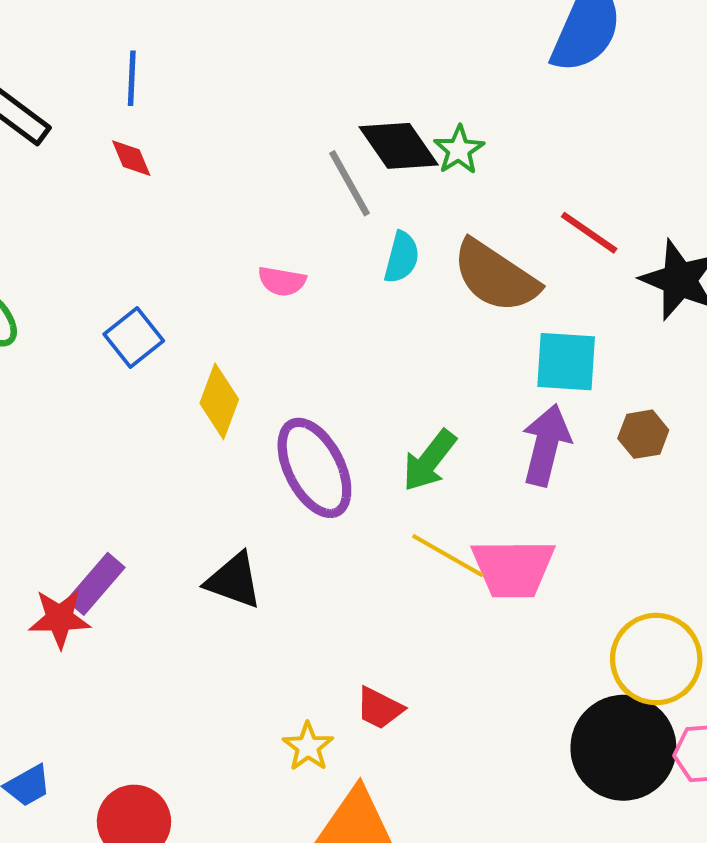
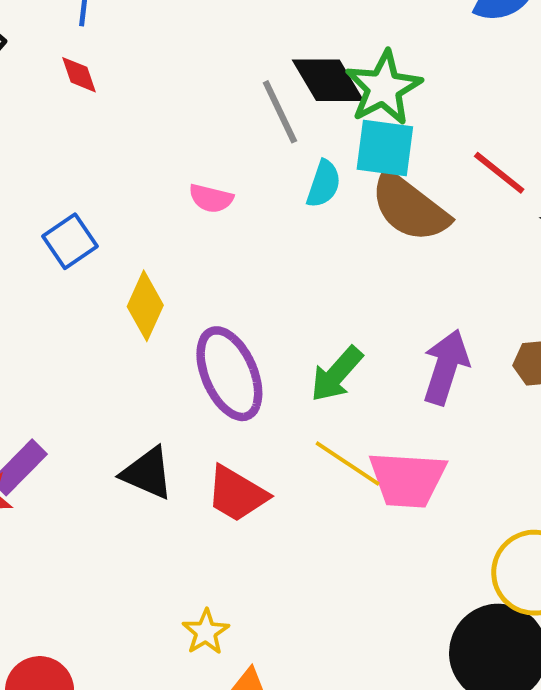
green star: (459, 150) -> (384, 88), size x1.6
cyan square: (566, 362) -> (385, 148), moved
red trapezoid: (380, 708) -> (237, 494), moved, size x1.4

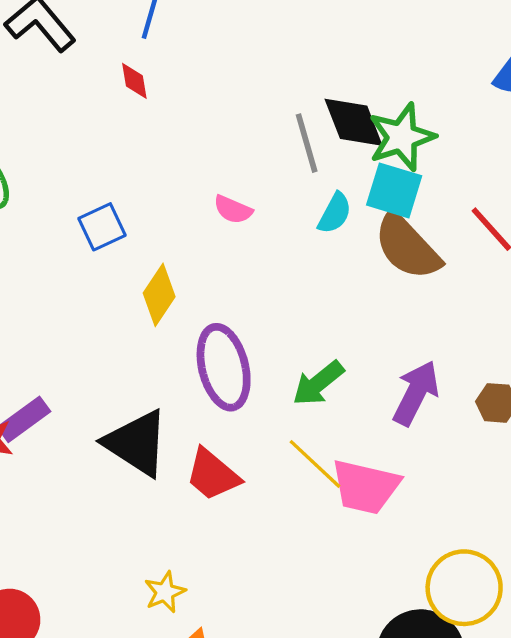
black triangle: (147, 473) -> (137, 443), size x1.4

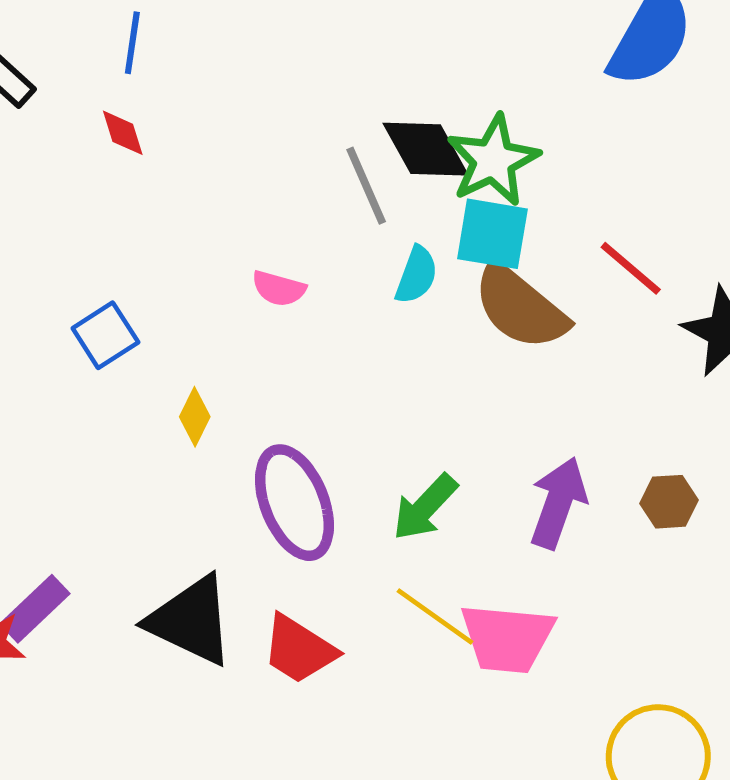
yellow diamond: (159, 295) -> (195, 417), size x0.7

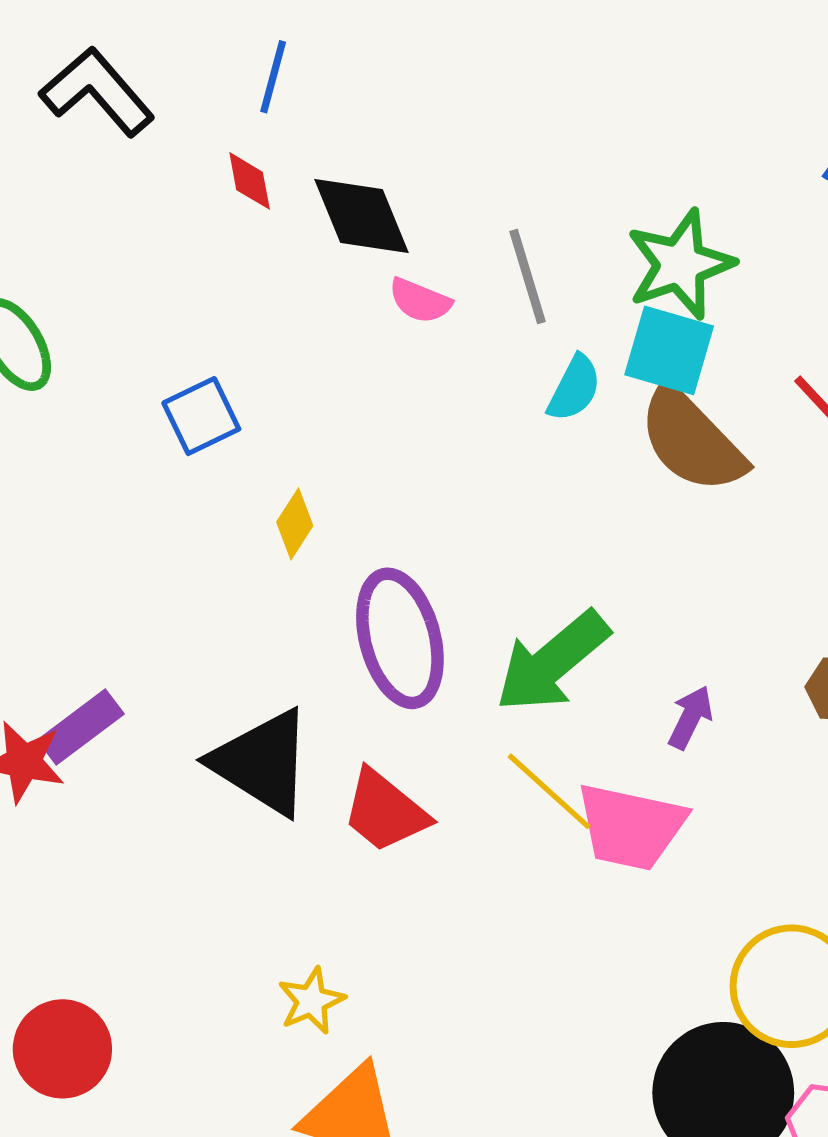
black diamond: (426, 149) -> (361, 216), moved
pink semicircle: (279, 288) -> (420, 301), moved
purple arrow: (558, 503) -> (690, 717), moved, size x0.6
green arrow: (425, 507) -> (552, 662), size x1.4

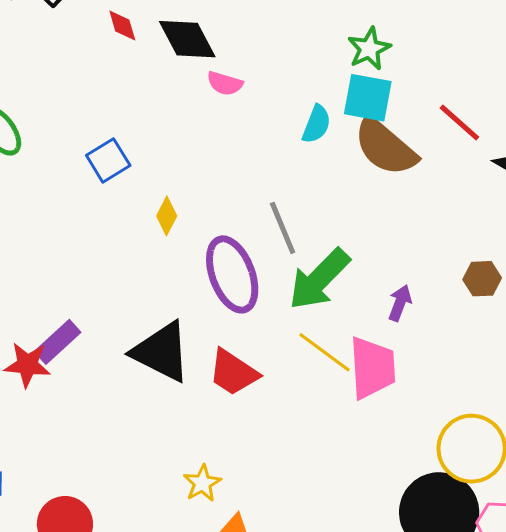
green star: (680, 264) -> (369, 49), size x0.7
gray line: (528, 277) -> (283, 228), moved
pink trapezoid: (631, 827) -> (372, 368), turned -100

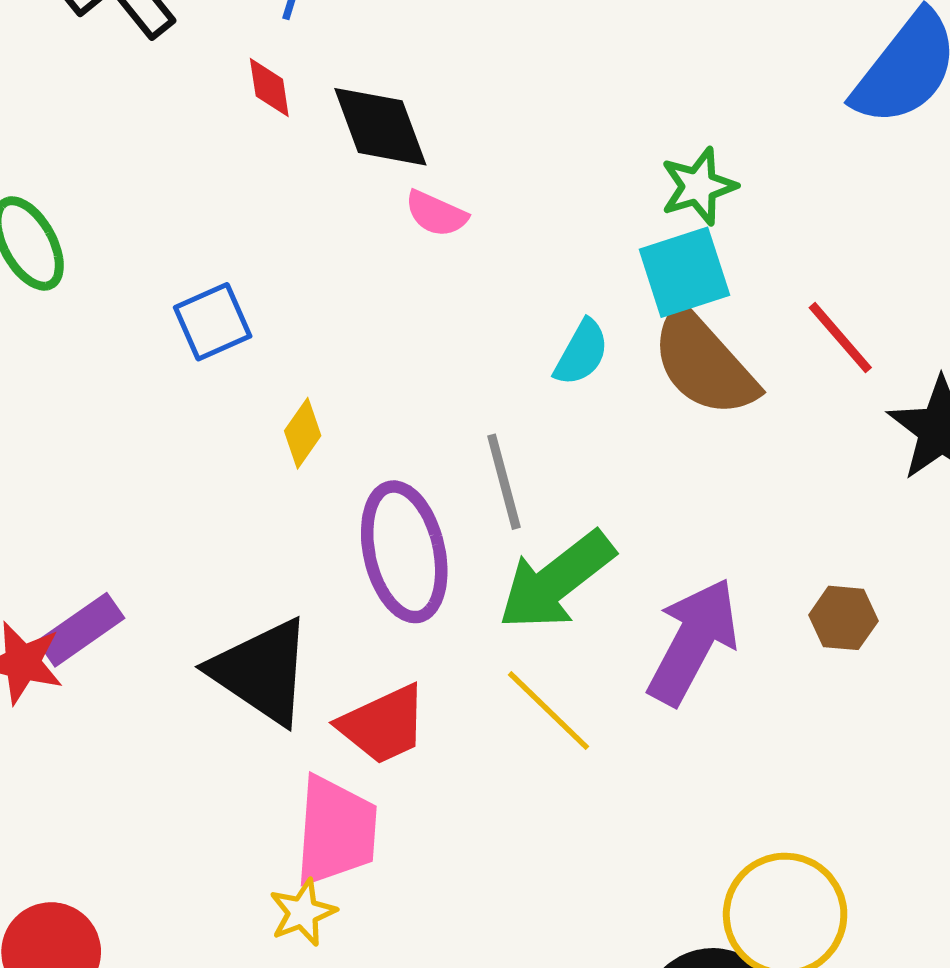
cyan square: (368, 98) -> (684, 272), turned -36
cyan semicircle: (316, 124) -> (581, 353), moved
purple arrow: (400, 303) -> (693, 641), size x2.0
pink trapezoid: (372, 368) -> (336, 831), moved
red trapezoid: (233, 372) -> (383, 725), turned -66

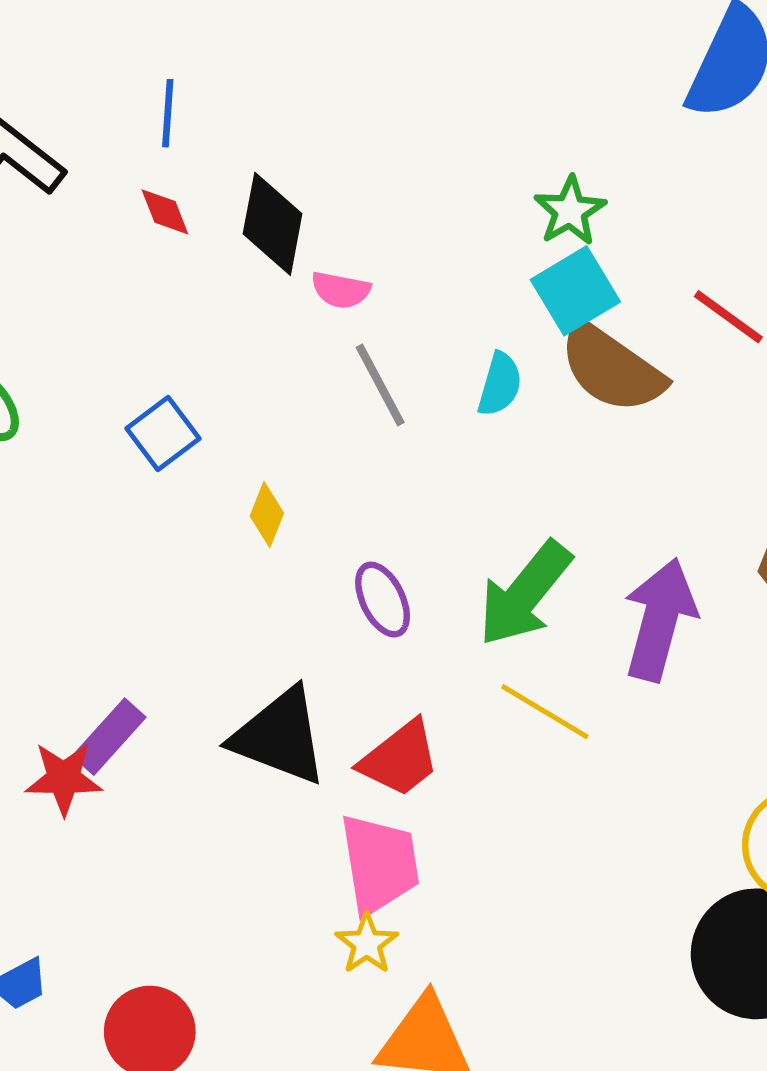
black diamond: (380, 127) -> (273, 224), turned 44
gray line: (504, 482) -> (380, 385), moved
purple ellipse: (404, 552) -> (383, 600), size x0.6

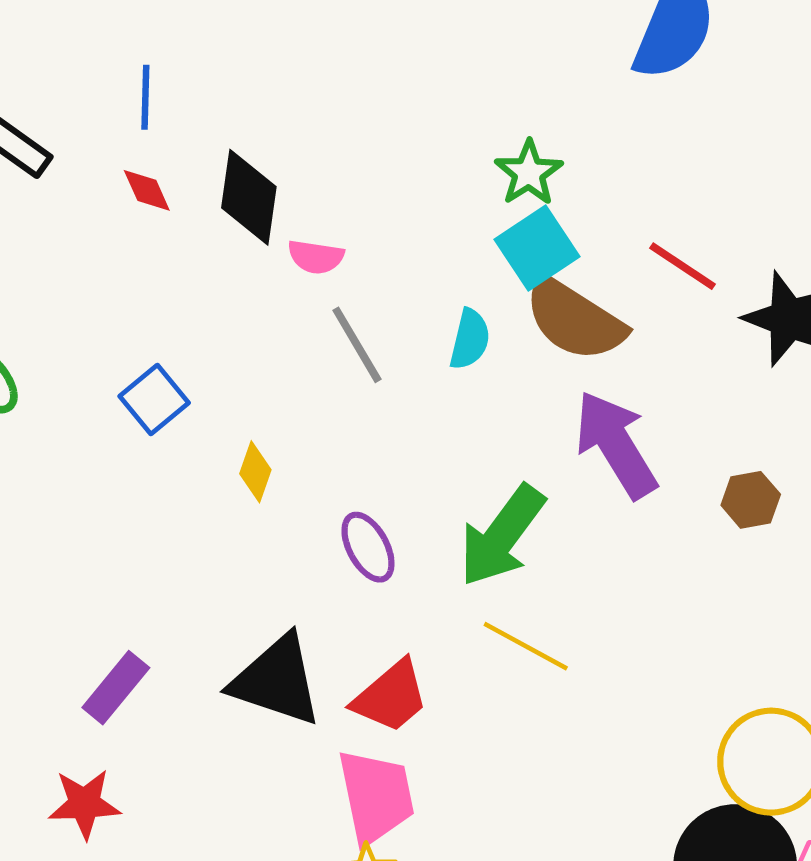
purple arrow: (660, 620) -> (616, 444), moved, turned -44
red star: (64, 778) -> (84, 804), moved

